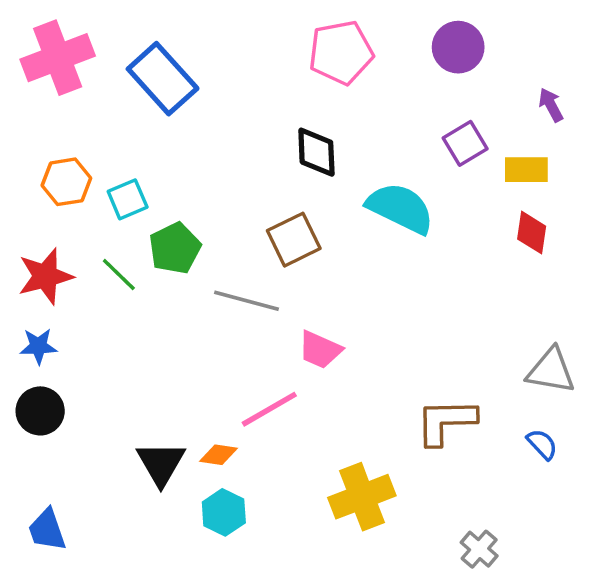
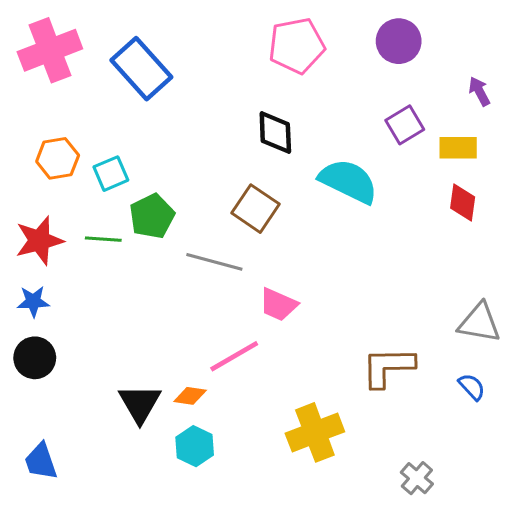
brown square: (294, 240) -> (256, 209), turned -30
green line: (119, 275) -> (103, 239), turned -40

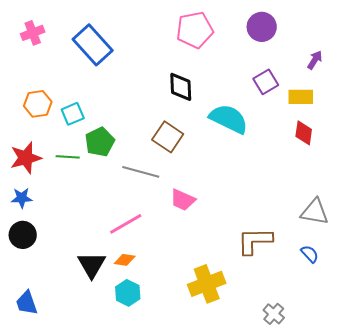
pink cross: (50, 50) -> (33, 33), size x0.6
purple arrow: (479, 91) -> (315, 60), turned 60
pink line: (234, 356) -> (126, 224), moved

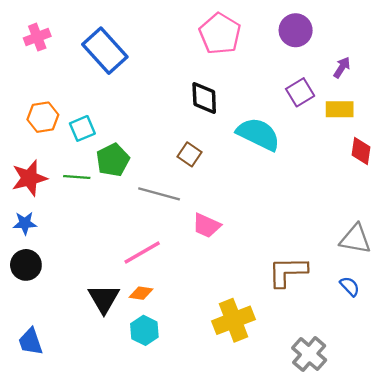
pink pentagon: (195, 30) -> (220, 34), turned -30
purple arrow: (315, 60) -> (342, 68), moved
red diamond: (304, 133) -> (361, 151), moved
brown square: (168, 137) -> (190, 154), size x0.7
gray cross: (274, 314) -> (309, 354), size x1.4

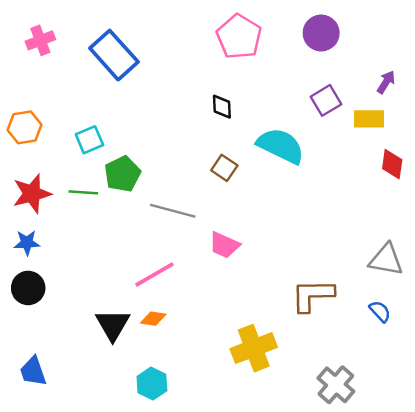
purple arrow: (342, 68) -> (386, 82), moved
black diamond: (204, 98) -> (222, 107), size x0.7
orange hexagon: (43, 117) -> (24, 127), moved
brown square: (190, 154) -> (224, 168), moved
cyan hexagon: (144, 330) -> (152, 384), moved

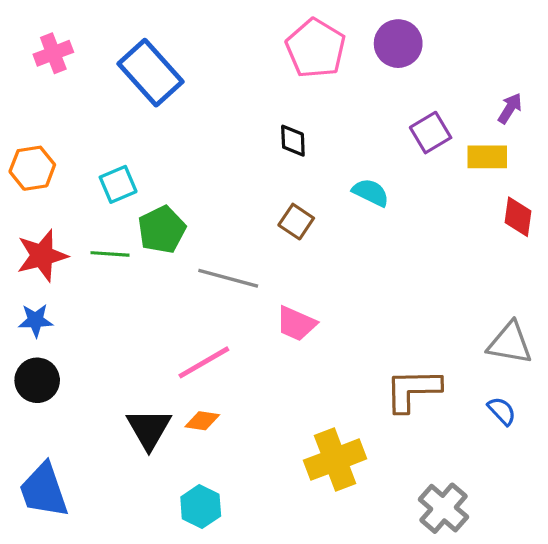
purple circle: (321, 33) -> (398, 44), moved
cyan semicircle: (281, 146) -> (371, 192), size x0.6
blue trapezoid: (33, 371) -> (44, 490), size x1.4

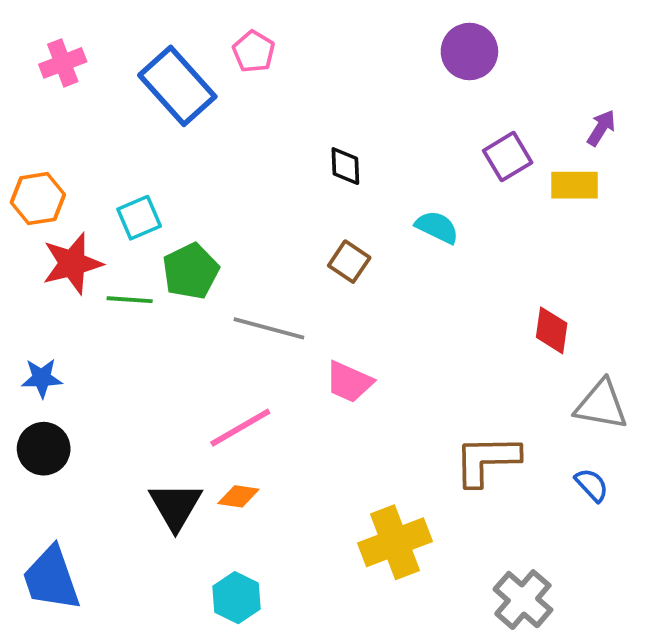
pink pentagon: (316, 48) -> (254, 51), moved, size x0.6
red diamond: (518, 217) -> (552, 330), moved
red star: (42, 256) -> (72, 263), moved

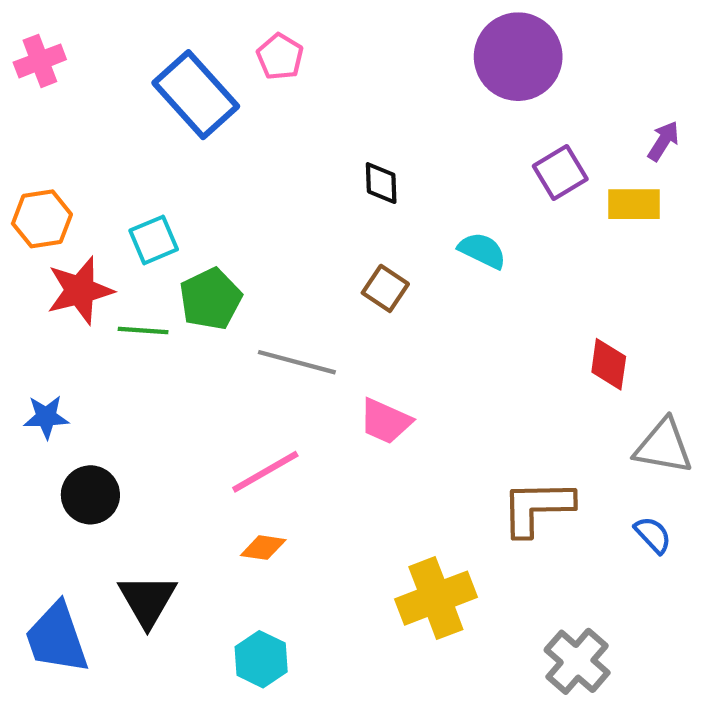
purple circle: (469, 51) -> (518, 57), size x1.4
pink cross: (63, 63) -> (40, 61), moved
black circle: (44, 449) -> (90, 495), moved
black triangle: (175, 506) -> (147, 600), moved

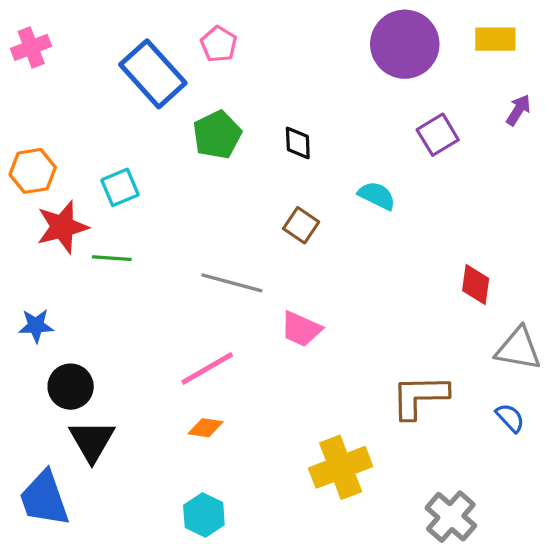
yellow rectangle: (634, 204) -> (495, 39), moved
green pentagon: (211, 299) -> (217, 135), moved
black triangle: (147, 600) -> (92, 441), moved

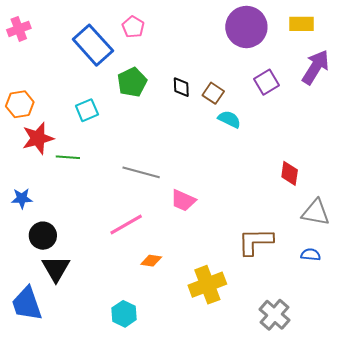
purple arrow: (518, 110) -> (316, 67), size x1.8
cyan square: (120, 187) -> (87, 110), moved
brown square: (301, 225) -> (213, 93), moved
blue semicircle: (510, 418) -> (311, 255), turned -42
orange diamond: (206, 428) -> (151, 261), moved

